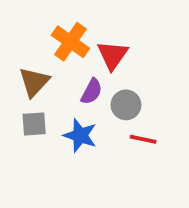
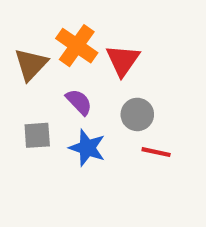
brown triangle: (34, 82) -> (31, 64), moved
purple semicircle: (92, 91) -> (79, 102), moved, turned -72

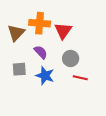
orange cross: (77, 46) -> (40, 23), turned -30

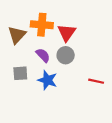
gray circle: (71, 58) -> (66, 55), moved
red line: (80, 78) -> (96, 81), moved

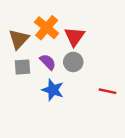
orange cross: (42, 25) -> (47, 28), turned 35
gray square: (20, 73) -> (22, 67), moved

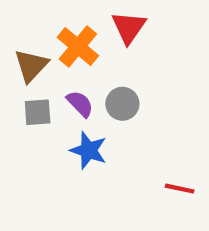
red triangle: (74, 37) -> (129, 27), moved
red line: (107, 91) -> (180, 189), moved

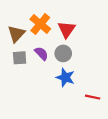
red triangle: (129, 27) -> (66, 29), moved
blue star: (88, 150) -> (65, 77), moved

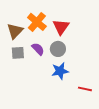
blue star: (65, 77) -> (60, 71), turned -30

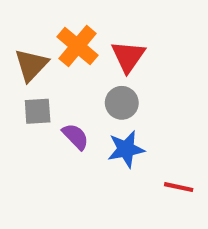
purple semicircle: (38, 49) -> (75, 137), moved

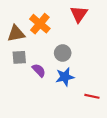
red triangle: (128, 57) -> (79, 14), moved
brown triangle: (31, 65) -> (16, 33), turned 36

